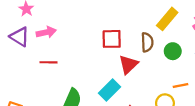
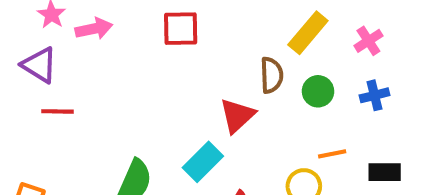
pink arrow: (46, 32) -> (94, 29), moved
red square: (112, 39) -> (181, 29), moved
red line: (48, 62) -> (58, 111), moved

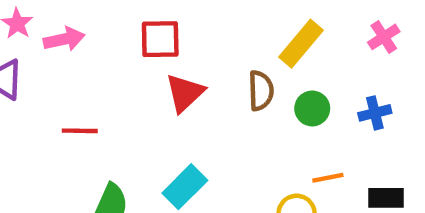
pink cross: (368, 41) -> (384, 37), moved
red line: (58, 111) -> (80, 131), moved
red triangle: (237, 116) -> (185, 93), moved

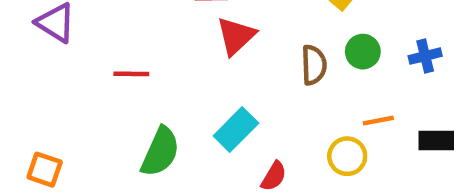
brown semicircle: (261, 91) -> (314, 65), moved

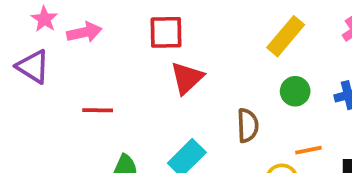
brown semicircle: (314, 65) -> (248, 125), moved

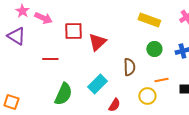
pink arrow: (84, 32) -> (43, 18), turned 36
red square: (166, 32) -> (73, 31), moved
yellow rectangle: (286, 36) -> (149, 20), turned 70

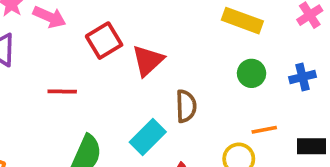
red square: (73, 31) -> (104, 41), turned -30
brown semicircle: (129, 67) -> (186, 106), moved

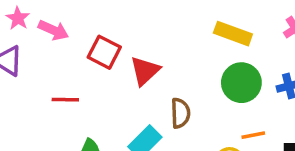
red square: (104, 41) -> (104, 52), turned -32
green circle: (252, 73) -> (241, 83), size x1.5

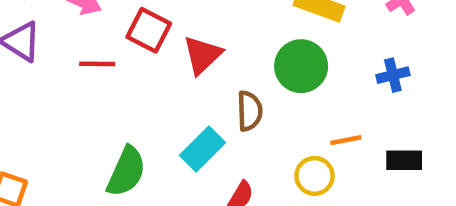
green circle: (241, 83) -> (301, 66), moved
red line: (65, 100) -> (97, 64), moved

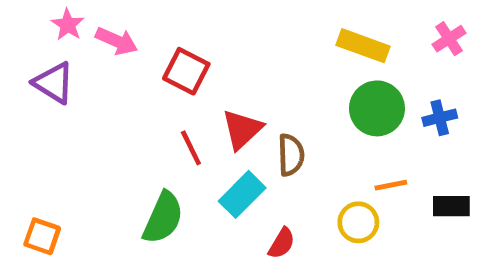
red triangle: (202, 55) -> (242, 129), moved
red line: (97, 64) -> (191, 148), moved, turned 63
green circle: (301, 66) -> (377, 108), moved

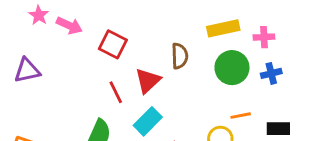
pink cross: (449, 39) -> (264, 37), moved, turned 30
yellow rectangle: (363, 46) -> (223, 28), turned -32
purple triangle: (54, 83) -> (27, 70), moved, turned -44
brown semicircle: (291, 155) -> (180, 56), moved

